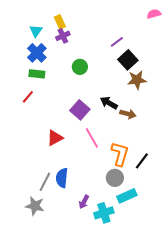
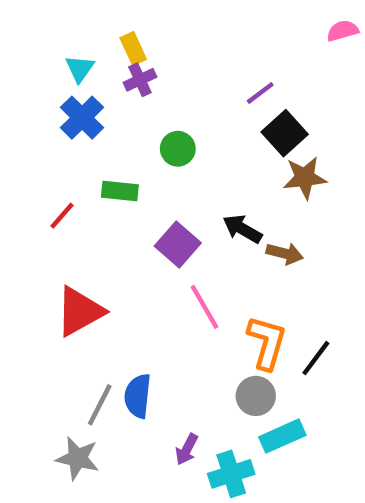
green rectangle: (37, 74) -> (120, 191), moved
red triangle: (55, 138) -> (80, 311), moved, size x1.4

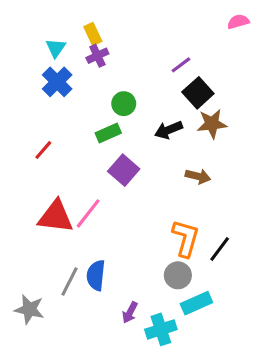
green rectangle: (120, 191) -> (108, 133), moved, turned -30
black arrow: (242, 229) -> (169, 130), moved, turned -52
pink line: (205, 307) -> (88, 213), moved, turned 68
red triangle: (80, 311) -> (56, 217), turned 36
gray star: (78, 458) -> (29, 309), moved

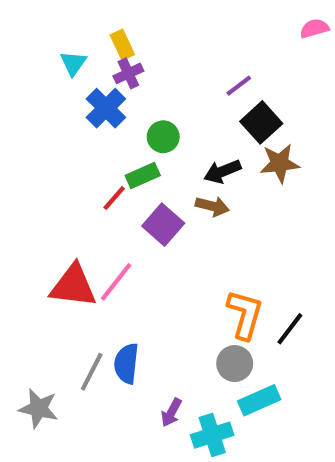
blue cross: (57, 82) -> (106, 108), moved
red line: (43, 150) -> (114, 198), moved
brown arrow: (198, 176) -> (212, 206), moved

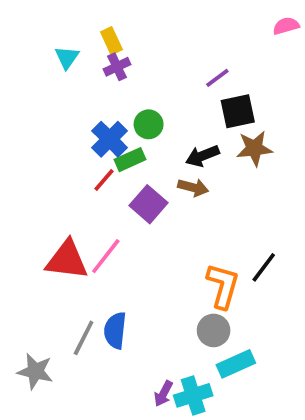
blue cross: (106, 108) -> (110, 139), moved
black square: (261, 122) -> (238, 111), turned 30
black line: (290, 329) -> (264, 267), moved
purple arrow: (171, 413) -> (163, 394), moved

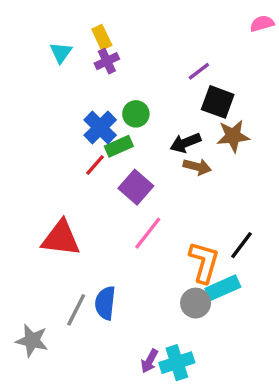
black square: (238, 111) -> (218, 102), turned 32
brown arrow: (193, 187) -> (197, 167), moved
pink line: (106, 256) -> (148, 233), moved
cyan rectangle: (236, 364) -> (223, 288), moved

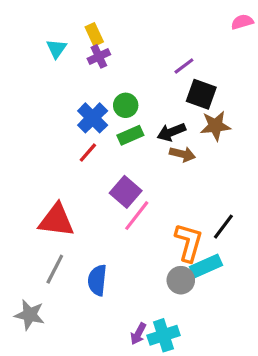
green rectangle: (119, 146) -> (130, 135), moved
purple square: (136, 187) -> (126, 192), moved
gray line: (76, 310) -> (55, 269), moved

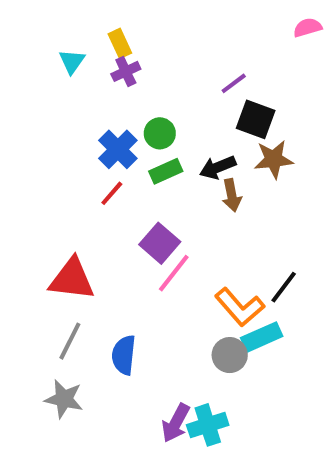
brown arrow: (182, 154) -> (232, 195), turned 65
orange L-shape: (189, 242) -> (240, 307), turned 123
gray star: (30, 315) -> (64, 399), moved
purple arrow: (138, 334) -> (176, 423), size x1.4

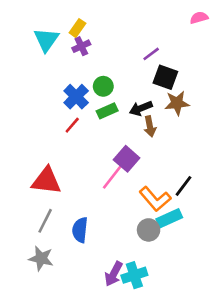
yellow rectangle: (120, 43) -> (77, 28), turned 60
cyan triangle: (72, 61) -> (46, 40), size x1.5
purple square: (160, 243) -> (127, 159), moved

